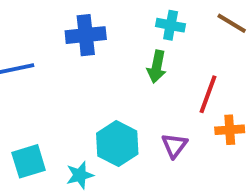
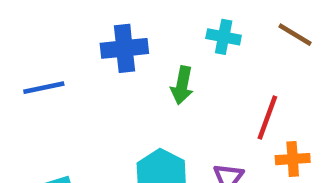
green arrow: (157, 67) -> (182, 85), moved

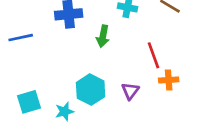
red line: (267, 118) -> (153, 55), turned -40

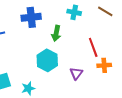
cyan hexagon: (91, 90) -> (47, 60), moved

